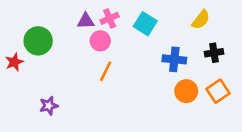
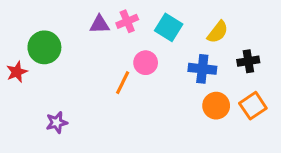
yellow semicircle: (201, 20) -> (218, 32), moved
pink circle: (100, 41) -> (146, 63), moved

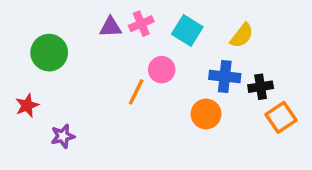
black cross: (248, 61) -> (261, 87), moved
red star: (17, 72) -> (27, 105), moved
orange circle: (216, 106) -> (206, 114), moved

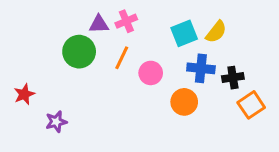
cyan square: (187, 30) -> (184, 33), moved, turned 36
green circle: (49, 53) -> (79, 52), moved
pink circle: (162, 70) -> (151, 73), moved
orange line: (136, 92) -> (122, 58), moved

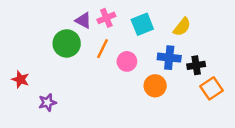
purple triangle: (99, 24) -> (83, 20), turned 30
cyan square: (184, 33) -> (142, 24), moved
red star: (24, 94) -> (20, 79), turned -30

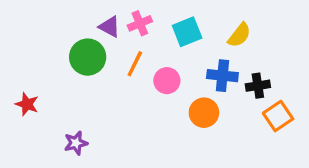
purple star: (47, 102) -> (76, 143), moved

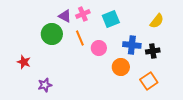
yellow semicircle: (239, 35) -> (157, 21), moved
orange line: (135, 64) -> (80, 38), turned -49
red star: (27, 104) -> (24, 62), moved
orange square: (278, 116) -> (149, 81), moved

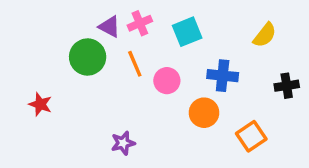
black cross: (153, 51) -> (287, 86), moved
purple star: (45, 85) -> (123, 143), moved

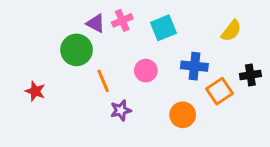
orange line: (135, 64) -> (103, 81), moved
orange circle: (204, 113) -> (183, 115), moved
orange square: (251, 136) -> (219, 91), moved
purple star: (123, 143) -> (121, 110), moved

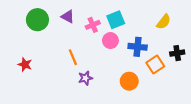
pink cross: (122, 20) -> (93, 25), moved
green circle: (77, 50) -> (37, 20), moved
pink circle: (146, 71) -> (110, 41), moved

